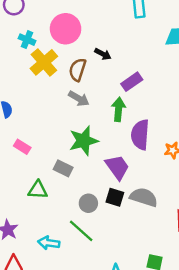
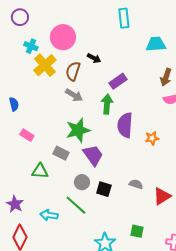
purple trapezoid: (117, 167) -> (93, 155), moved
black square: (115, 197) -> (104, 189), moved
gray semicircle: (144, 197) -> (136, 184), moved, size x0.6

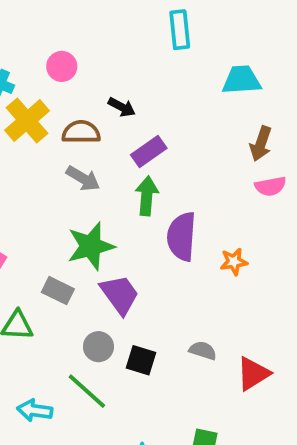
pink circle: (63, 37) -> (62, 66), size x0.6
brown semicircle: (73, 71) -> (81, 132), turned 72
purple rectangle: (118, 81) -> (149, 151), moved

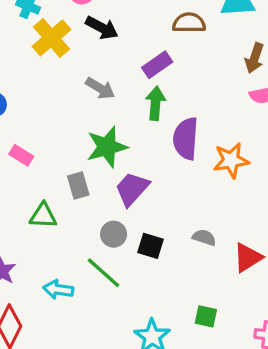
black arrow: (122, 107) -> (102, 28), moved, size x1.4
brown semicircle: (81, 132) -> (189, 23), moved
orange star: (234, 262) -> (231, 160), size x1.5
gray rectangle: (58, 291) -> (78, 186), turned 48
purple trapezoid: (120, 294) -> (132, 189), turned -102

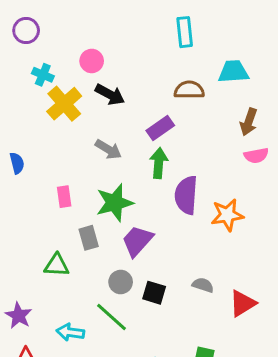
pink rectangle: (21, 155) -> (64, 197), moved, turned 50

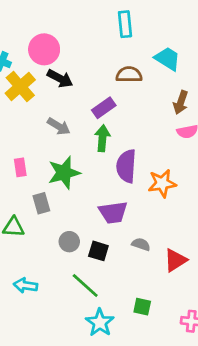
pink circle: (92, 61) -> (44, 49), size x1.5
cyan trapezoid: (233, 72) -> (167, 59), turned 36
purple trapezoid: (137, 241) -> (113, 212), moved, turned -140
green line: (111, 317) -> (85, 285), moved

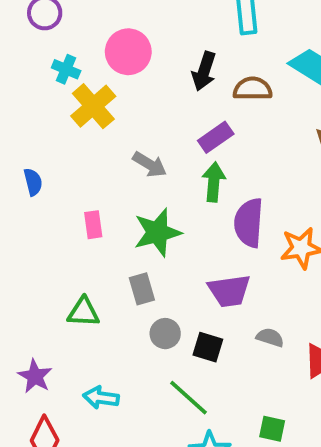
black arrow: (60, 79) -> (204, 71), moved, turned 80
gray rectangle: (41, 203) -> (142, 289), moved

